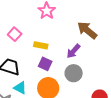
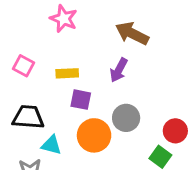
gray circle: (74, 73) -> (126, 118), moved

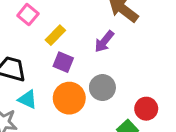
pink square: (23, 66) -> (28, 15), moved
yellow rectangle: (67, 73) -> (55, 35), turned -54

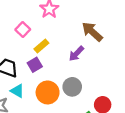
purple square: (63, 62) -> (35, 65), moved, turned 32

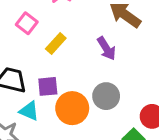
purple arrow: (76, 54) -> (106, 48), turned -70
purple square: (35, 65) -> (48, 86), moved, turned 32

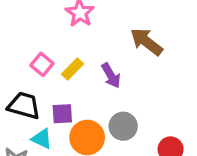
pink square: (27, 23) -> (42, 64), moved
purple arrow: (106, 48) -> (111, 76), moved

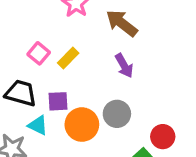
brown arrow: (146, 42) -> (122, 23), moved
purple arrow: (111, 76) -> (124, 66), moved

